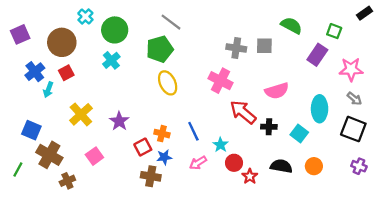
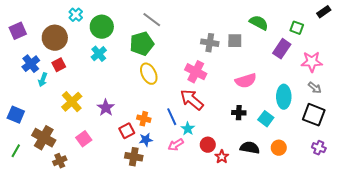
red arrow: (243, 112) -> (192, 100), moved
blue square: (31, 130) -> (16, 115), moved
cyan star: (220, 145) -> (188, 129), moved

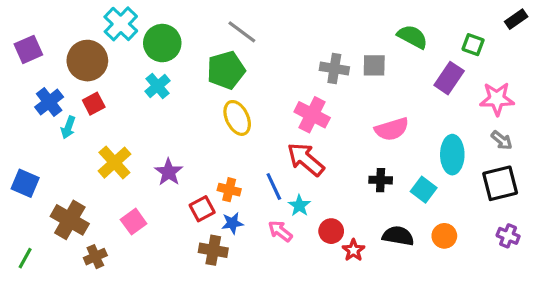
cyan cross: (76, 15) -> (121, 24), size x1.5
black square: (314, 115) -> (500, 183), turned -35
pink arrow: (176, 145) -> (280, 231), turned 70
green line: (16, 151) -> (25, 258), moved

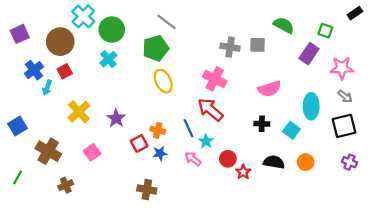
blue square: (25, 183) -> (18, 126), turned 36
brown cross: (213, 250) -> (147, 190), moved
brown cross: (95, 257) -> (66, 185), moved

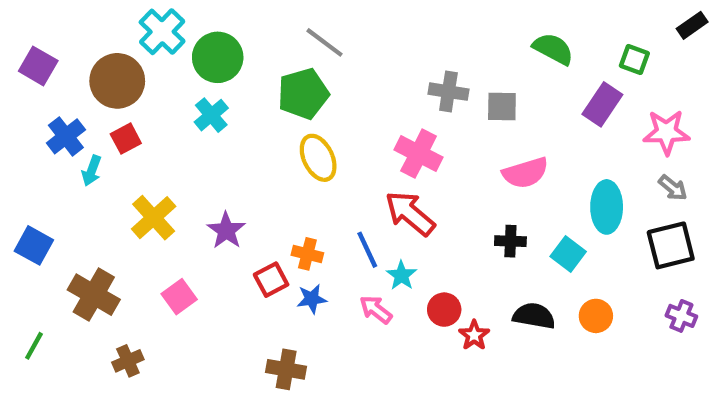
purple square: (20, 34) -> (38, 66), turned -36
gray square: (257, 45) -> (502, 107), moved
blue square: (18, 126) -> (34, 245), turned -30

